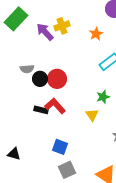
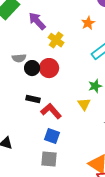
yellow cross: (62, 26) -> (56, 40), moved, turned -35
red L-shape: (55, 106) -> (51, 111), moved
gray square: (67, 170) -> (49, 159), moved, turned 30

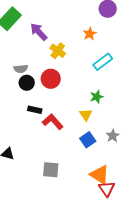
black circle: (32, 68) -> (27, 83), moved
blue square: (52, 136) -> (88, 140), moved, turned 35

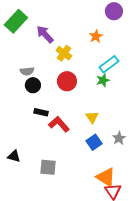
red circle: (51, 79) -> (67, 81), moved
green star: (97, 97) -> (103, 80), moved
gray square: (51, 170) -> (48, 167), moved

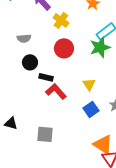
green star: (103, 80) -> (100, 47), size x1.5
black circle: (33, 85) -> (30, 62), moved
black rectangle: (41, 112) -> (46, 77), moved

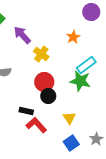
green star: (100, 47) -> (80, 81), turned 30
black circle: (30, 62) -> (48, 96), moved

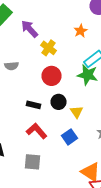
black circle: (48, 96) -> (59, 102), moved
red L-shape: (36, 125) -> (37, 131), moved
blue square: (71, 143) -> (70, 137), moved

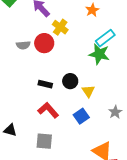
red circle: (52, 76) -> (44, 43), moved

